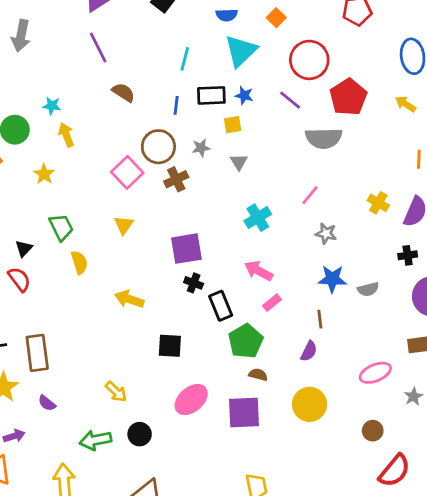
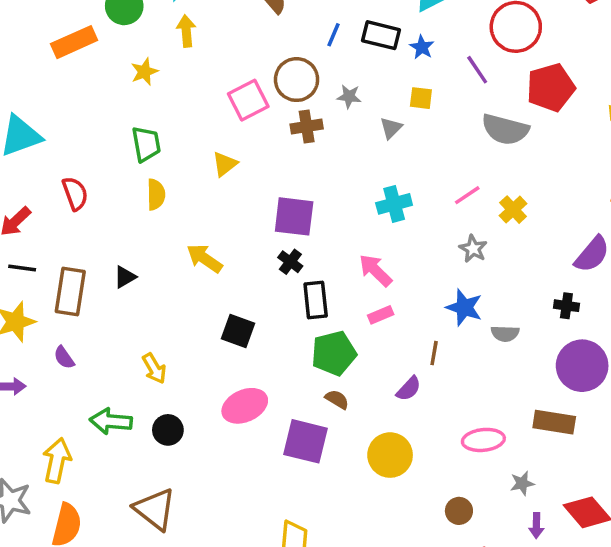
yellow square: (233, 125) -> (421, 98), moved
yellow cross: (378, 203) -> (513, 210), moved
black triangle: (24, 248) -> (125, 277), moved

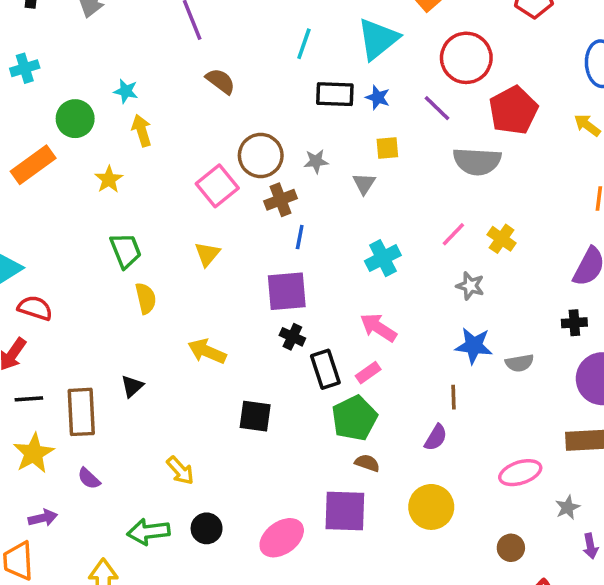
blue line: (334, 35) -> (300, 237), moved
red semicircle: (75, 193) -> (35, 308), moved, turned -40
pink rectangle: (381, 315) -> (368, 373), moved
pink ellipse: (245, 406) -> (282, 538), moved

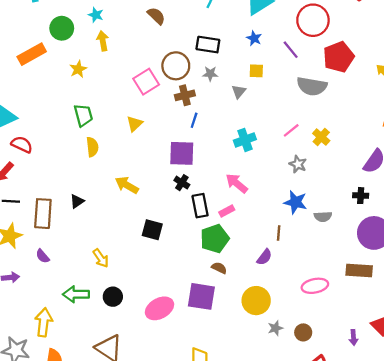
black rectangle: (335, 94) -> (208, 45), moved
gray star: (568, 507) -> (275, 328), moved

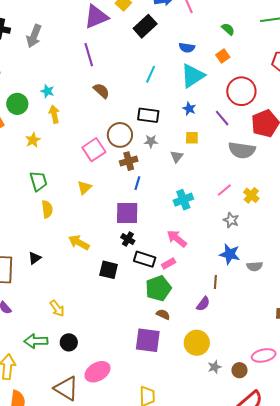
black rectangle: (200, 206) -> (145, 259), turned -60
black square: (152, 230) -> (109, 270), moved
pink ellipse: (315, 286) -> (264, 355), moved
pink ellipse: (160, 308) -> (97, 372), moved

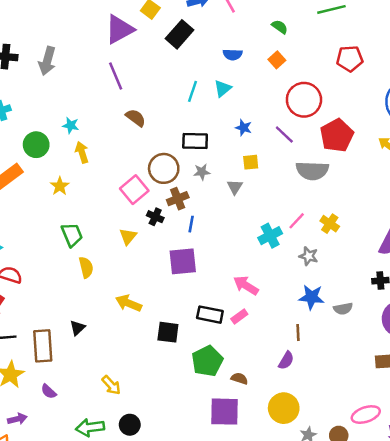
cyan triangle: (193, 76) -> (223, 88), moved, size x0.6
cyan cross: (183, 200) -> (270, 236), moved
black cross: (128, 239) -> (155, 217), moved
green pentagon: (158, 288) -> (207, 361), moved

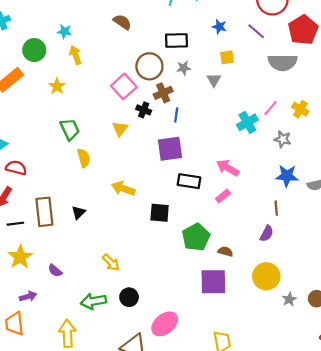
black rectangle: (210, 315) -> (189, 181), moved
brown rectangle: (43, 346) -> (44, 212), moved

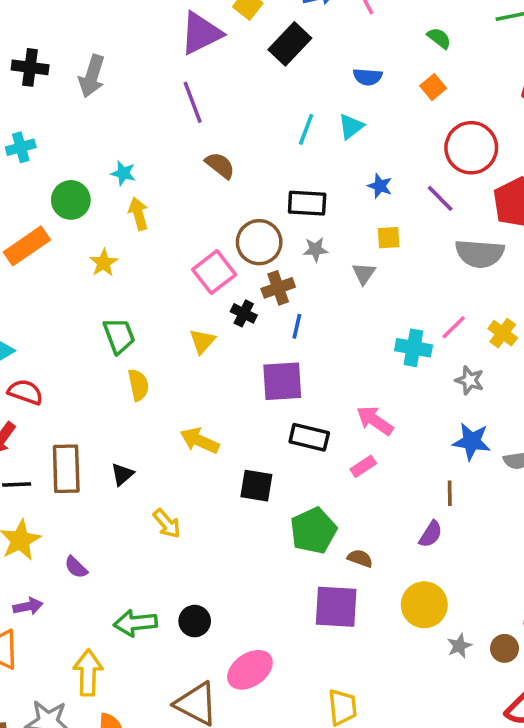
cyan cross: (247, 122) -> (414, 348), turned 36
yellow arrow: (111, 263) -> (167, 524), moved

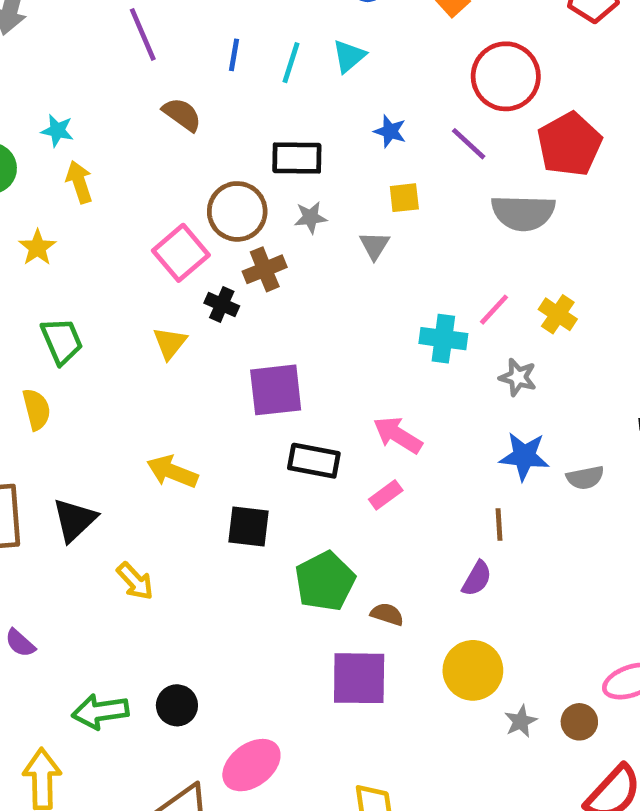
blue line: (297, 326) -> (234, 55), moved
yellow semicircle: (138, 385) -> (36, 409), moved
black triangle: (122, 474) -> (74, 520), size x1.5

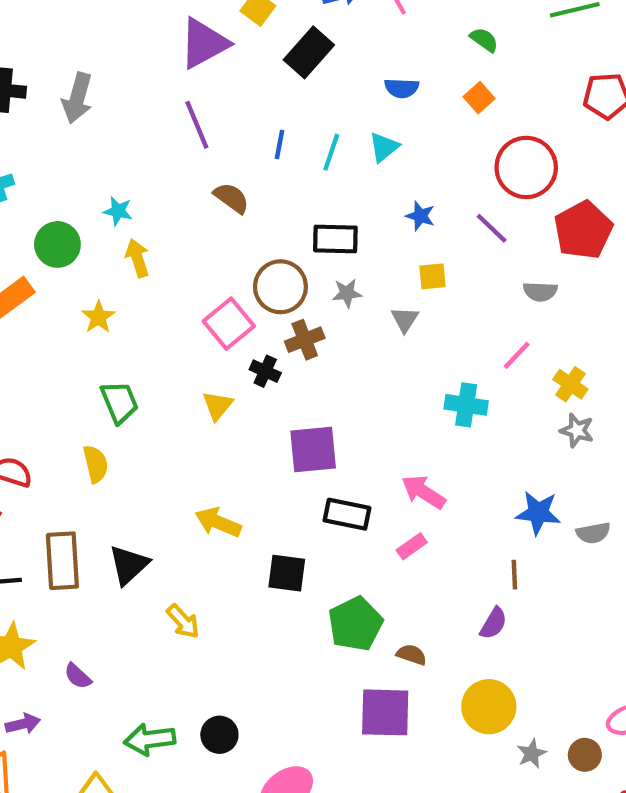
gray semicircle: (523, 213) -> (540, 292), size x0.6
pink line: (494, 310) -> (517, 355), moved
gray star: (518, 377) -> (577, 430), moved

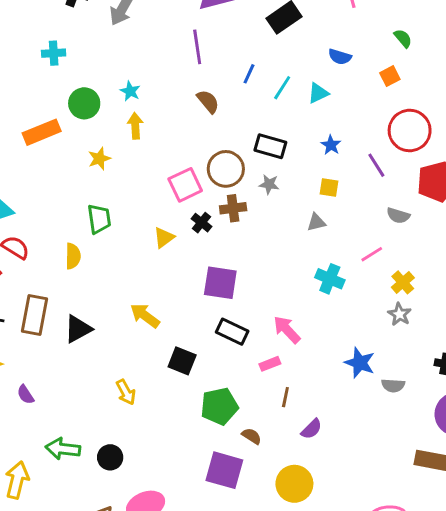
gray triangle: (405, 319) -> (316, 222), moved, turned 30
brown line: (514, 575) -> (285, 397), moved
yellow arrow: (183, 621) -> (126, 392), moved

